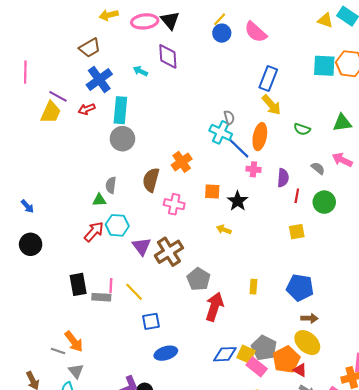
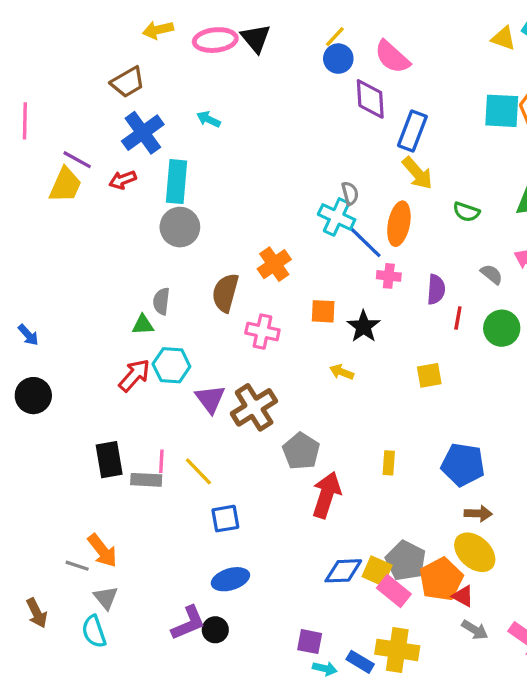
purple diamond: (168, 56) -> (370, 99), moved
yellow square: (297, 232) -> (429, 375), moved
blue ellipse: (166, 353) -> (230, 579), moved

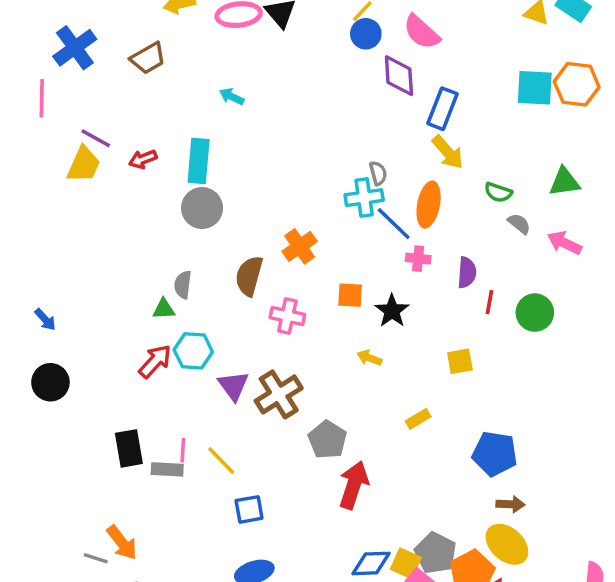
blue cross: (143, 133) -> (75, 48), moved
cyan cross: (337, 217) -> (364, 198), turned -33
gray semicircle: (492, 274) -> (519, 224), moved
yellow rectangle: (389, 463) -> (418, 419), moved, turned 55

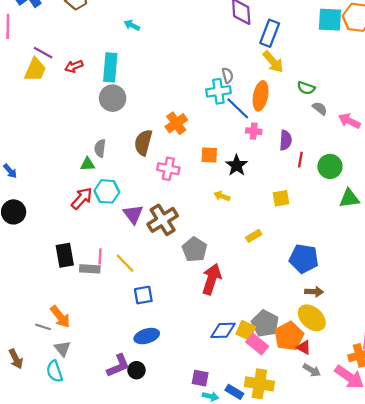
green triangle: (564, 182) -> (349, 198), moved

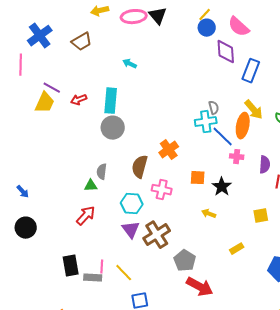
yellow arrow: (273, 62) -> (254, 110), moved
cyan hexagon: (107, 191) -> (132, 204), moved
red arrow: (212, 279) -> (200, 287), turned 100

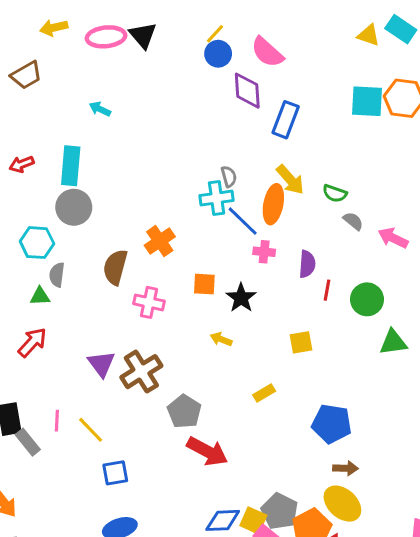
cyan hexagon: (132, 204) -> (37, 243), moved
gray rectangle: (93, 278) -> (28, 442), moved, turned 48

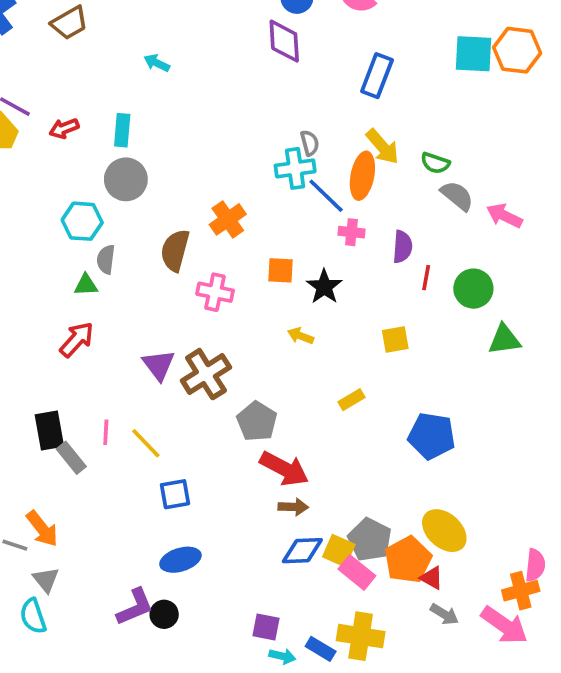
purple diamond: (247, 91) -> (284, 41), moved
cyan rectangle: (71, 166) -> (122, 130), size x0.7
gray semicircle: (353, 221) -> (457, 196), size x1.4
brown arrow: (346, 468) -> (293, 507), moved

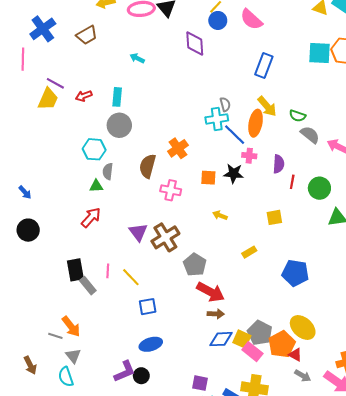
purple diamond: (284, 41) -> (195, 44), moved
black star: (324, 287) -> (234, 173), moved, turned -30

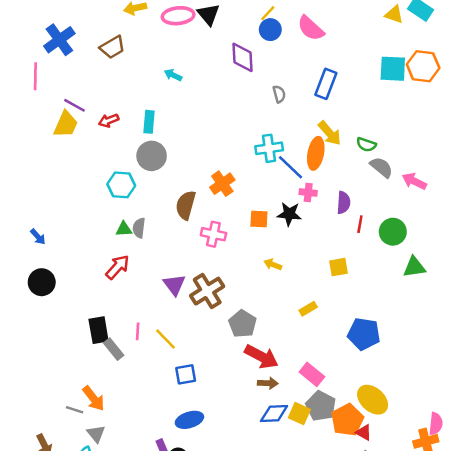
gray semicircle: (225, 104) -> (279, 94), moved
gray semicircle: (108, 171) -> (139, 228), moved
pink rectangle: (252, 352) -> (312, 374), moved

